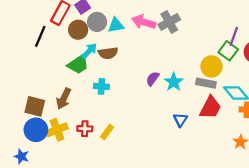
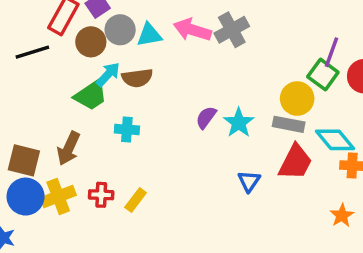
black line: (40, 36) -> (32, 52), turned 50

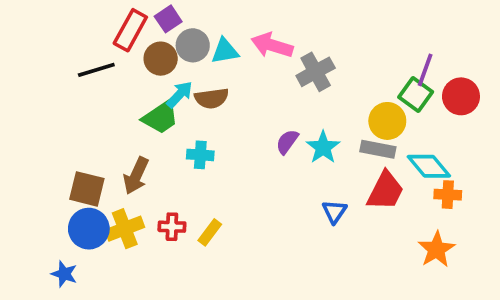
gray cross: (232, 30) -> (316, 72), moved
orange star: (342, 215) -> (436, 249), size x1.4

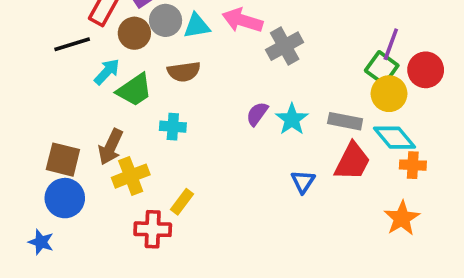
cyan arrow: (179, 94) -> (107, 72), moved
yellow circle: (387, 121) -> (389, 94), moved
red cross: (172, 227) -> (153, 229), moved, size x1.4
yellow cross: (125, 229) -> (131, 176), moved

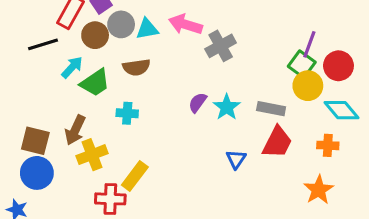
cyan diamond: (394, 138) -> (342, 110), moved
yellow rectangle: (182, 202) -> (135, 176), size x1.4

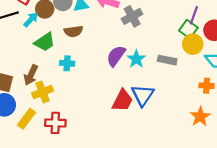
cyan arrow: (72, 67) -> (31, 20), moved
purple semicircle: (198, 103) -> (116, 56), size x1.5
red trapezoid: (277, 142) -> (122, 101), moved
blue triangle: (236, 159) -> (143, 95), size x1.6
yellow rectangle: (135, 176) -> (27, 119), moved

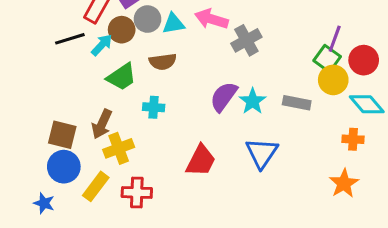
red trapezoid: (122, 101) -> (201, 161), moved

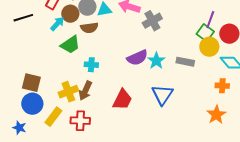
black line: (70, 39) -> (23, 18), moved
brown semicircle: (163, 62) -> (89, 28), moved
purple semicircle: (224, 97) -> (137, 58), turned -150
brown arrow: (102, 124) -> (85, 91), moved

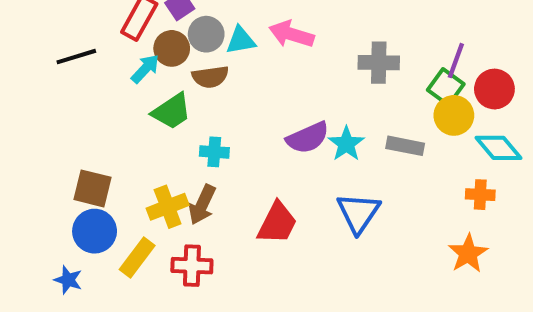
gray cross: (152, 21) -> (379, 63), moved, turned 30

